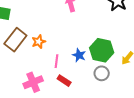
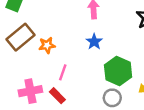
blue star: (79, 55) -> (94, 42), moved
red rectangle: (64, 81) -> (57, 96), moved

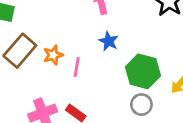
pink line: (63, 72) -> (77, 67), moved

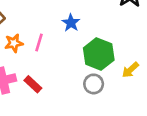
orange star: (53, 55) -> (14, 43), moved

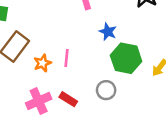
blue star: (71, 23) -> (108, 32), moved
gray circle: (94, 84) -> (106, 90), moved

